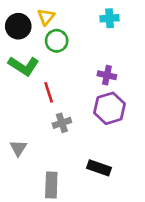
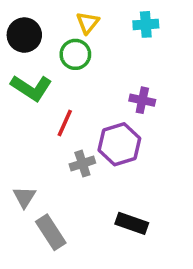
yellow triangle: (46, 17) -> (88, 23), moved
red line: (49, 92) -> (65, 123), turned 42
purple hexagon: (110, 108) -> (119, 144), moved
gray rectangle: (51, 185) -> (51, 232), moved, turned -35

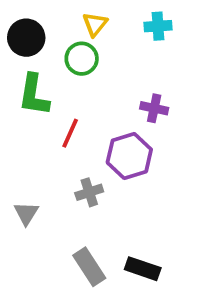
green L-shape: (31, 88) -> (34, 95), turned 66
gray cross: (82, 164) -> (89, 192), moved
black rectangle: (132, 223) -> (143, 269), moved
gray rectangle: (51, 232) -> (89, 267), moved

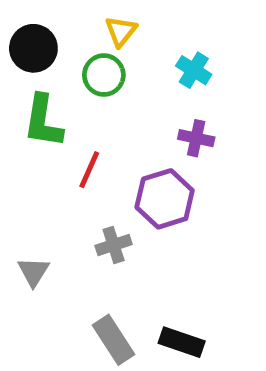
cyan cross: (158, 26) -> (194, 70), moved, turned 36

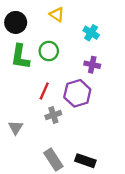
yellow triangle: (121, 31) -> (57, 14), turned -35
green circle: (104, 75) -> (49, 51), moved
red line: (89, 170) -> (44, 91), moved

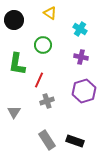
green L-shape: (20, 57) -> (17, 64), moved
purple hexagon: (77, 93) -> (84, 91), moved

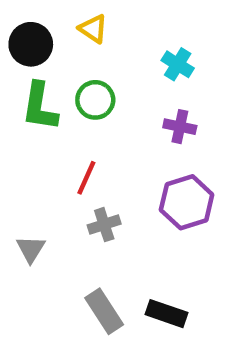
yellow triangle: (50, 13) -> (93, 29), moved
green L-shape: (17, 64) -> (40, 107), moved

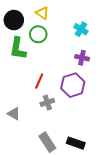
green circle: (95, 100) -> (38, 34), moved
purple hexagon: (187, 202) -> (73, 85), moved
gray triangle: (31, 249) -> (14, 114), turned -32

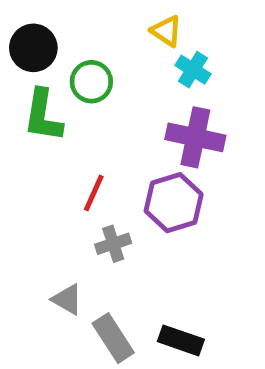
yellow triangle: (42, 13) -> (166, 31), moved
purple cross: (82, 58) -> (195, 137), size x1.6
gray triangle: (14, 114) -> (67, 299), moved

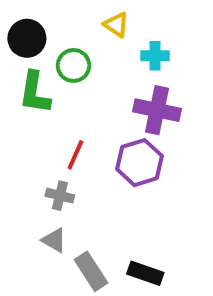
yellow triangle: (166, 31) -> (116, 25), moved
cyan cross: (193, 70) -> (155, 56), turned -32
gray cross: (113, 244) -> (60, 196), moved, turned 32

